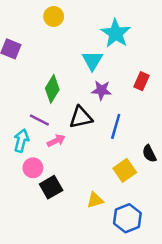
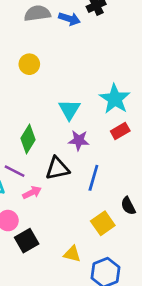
cyan star: (116, 33) -> (115, 99), moved
red rectangle: (142, 81) -> (120, 131), turned 36
yellow triangle: (95, 200) -> (72, 254), turned 30

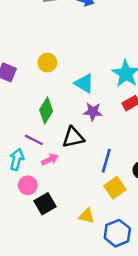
yellow circle: (29, 64) -> (47, 63), moved
cyan triangle: (69, 110) -> (84, 83), turned -30
blue line: (93, 178) -> (106, 161), moved

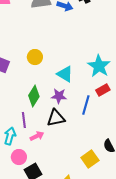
purple star: (93, 112) -> (59, 96), moved
purple line: (34, 140) -> (24, 120), turned 56
blue line: (106, 161) -> (86, 105), moved

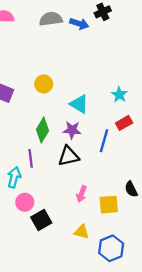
cyan star: (99, 66) -> (119, 95), size x0.6
pink arrow: (37, 136) -> (82, 194), moved, turned 136
yellow square: (90, 159) -> (109, 205), turned 30

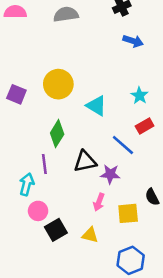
blue arrow: (79, 24) -> (133, 41), moved
yellow circle: (44, 84) -> (58, 84), size x1.5
purple star: (72, 130) -> (110, 174), moved
blue line: (104, 141) -> (123, 145), turned -65
yellow triangle: (82, 232) -> (90, 235), moved

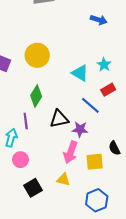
cyan triangle: (96, 106) -> (80, 73), moved
pink arrow: (99, 202) -> (71, 152), size x1.5
black square: (56, 230) -> (33, 188), moved

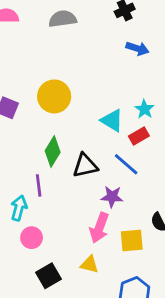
red rectangle: (108, 90) -> (139, 136), moved
black triangle: (59, 119) -> (85, 166), moved

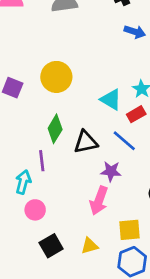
yellow square: (132, 240) -> (130, 230), moved
yellow triangle: (89, 264) -> (90, 246), moved, turned -30

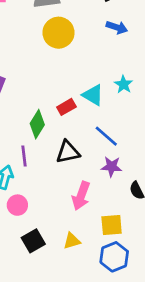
yellow circle: (56, 77) -> (59, 33), moved
red rectangle: (136, 114) -> (66, 107), moved
black triangle: (86, 142) -> (68, 152), moved
purple star: (111, 171) -> (112, 167), moved

